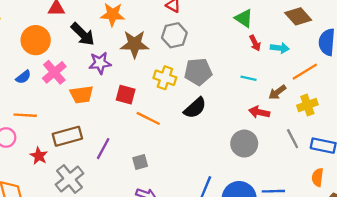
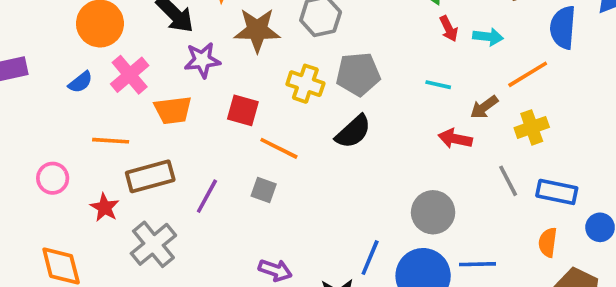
orange line: (25, 115) -> (111, 141), moved
gray circle: (244, 144) -> (433, 212), moved
gray square: (140, 162) -> (264, 190), moved, turned 35

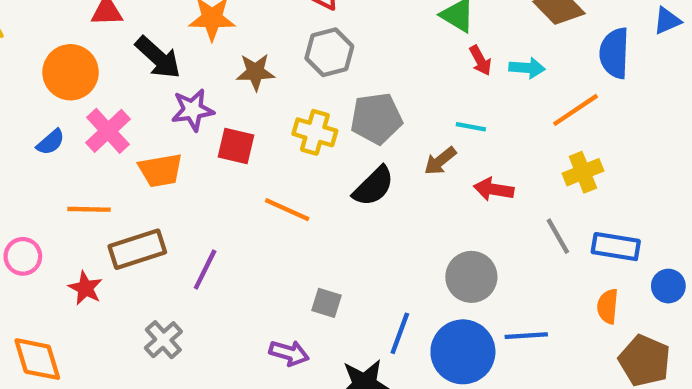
brown star: (257, 30) -> (255, 72), size x0.7
brown arrow: (484, 107) -> (440, 161), moved
red square: (243, 110) -> (236, 146), moved
gray square: (264, 190) -> (327, 303), moved
gray cross: (153, 244) -> (163, 340), moved, size x0.7

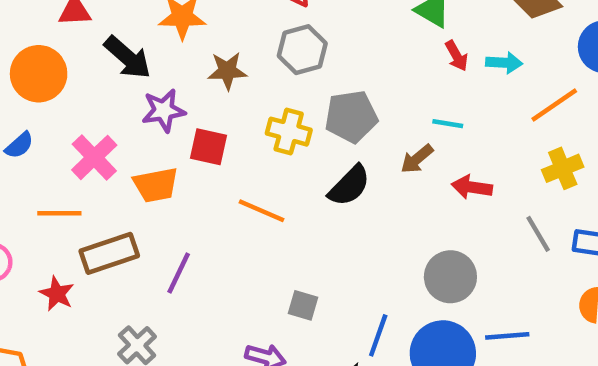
pink cross: (108, 131) -> (94, 157), moved
orange trapezoid: (161, 170) -> (156, 185), moved

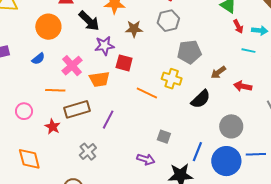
cyan line: (448, 124) -> (248, 51), moved
yellow cross: (289, 132) -> (172, 79), moved
black semicircle: (349, 186) -> (201, 99), moved

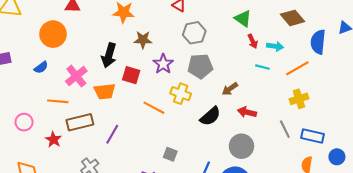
black arrow: (89, 21) -> (109, 55), moved, turned 60
gray hexagon: (168, 21) -> (194, 33), moved
purple star: (104, 46) -> (163, 64), moved, turned -30
red arrow: (243, 86) -> (247, 112), moved

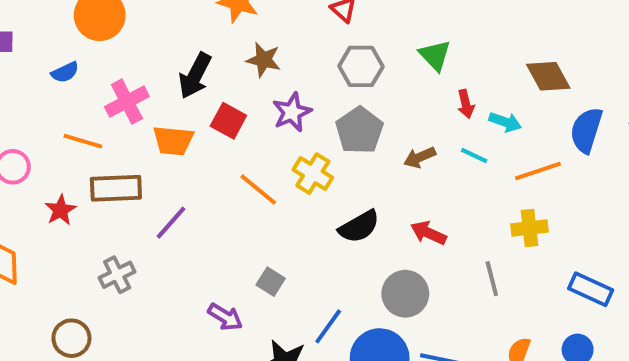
green triangle: (243, 19) -> (435, 55), moved
gray pentagon: (200, 66) -> (359, 130), turned 30
brown arrow: (230, 89) -> (420, 157), moved
blue rectangle: (313, 136) -> (591, 289), moved

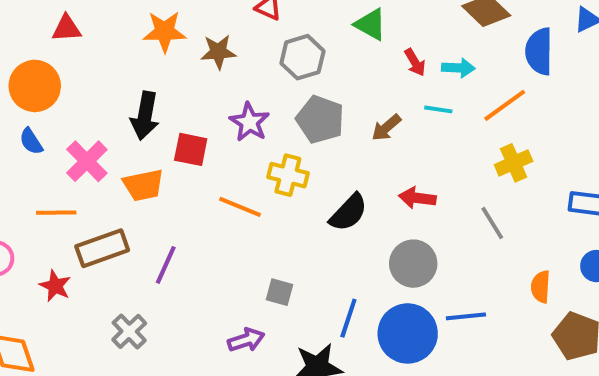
brown star: (264, 60) -> (218, 52), moved
blue semicircle: (65, 72) -> (31, 141), moved, turned 100
purple arrow: (225, 317) -> (246, 340), turned -32

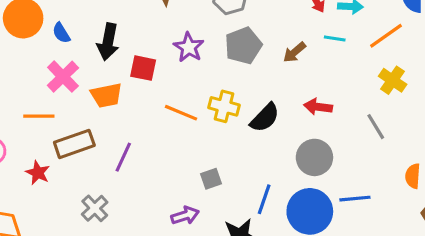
gray pentagon: (320, 119) -> (243, 46), turned 30
blue semicircle: (31, 141) -> (61, 33), moved
yellow cross: (514, 163) -> (393, 80), turned -32
yellow cross: (288, 175) -> (224, 106), moved
gray square: (279, 292) -> (211, 179), turned -35

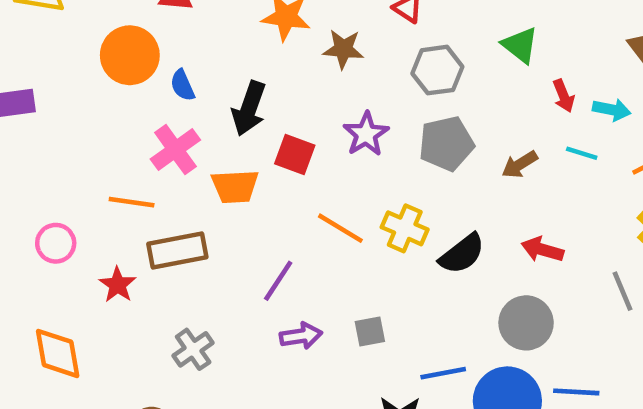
purple line: (123, 157) -> (278, 281), moved
blue line: (264, 199) -> (443, 373), turned 52
purple arrow: (185, 215) -> (301, 336), moved

